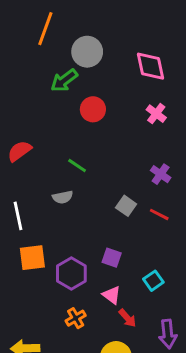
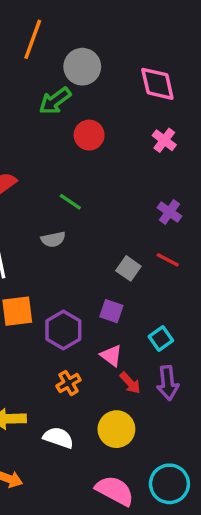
gray square: (126, 206) -> (128, 268), moved
purple arrow: (168, 334) -> (168, 383), moved

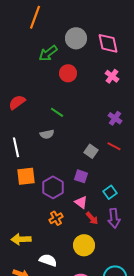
gray circle: (82, 67) -> (76, 38), moved
white semicircle: (58, 438) -> (48, 260), moved

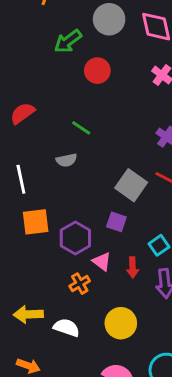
gray square: (91, 151) -> (131, 185), size x1.5
pink triangle: (81, 202) -> (102, 262), moved
red arrow: (92, 218) -> (133, 267), moved, turned 40
white semicircle: (48, 260) -> (66, 328), moved

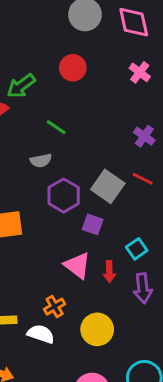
green arrow: (68, 41) -> (21, 86), moved
purple hexagon: (75, 238) -> (64, 196), moved
pink triangle: (102, 262) -> (77, 266), size x1.4
orange cross: (80, 284) -> (55, 307), moved

